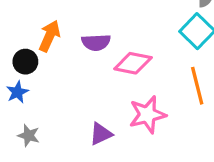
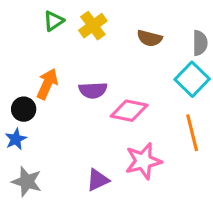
gray star: (29, 135) -> (27, 182), size x1.4

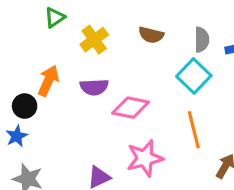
yellow cross: (93, 26) -> (94, 40), moved

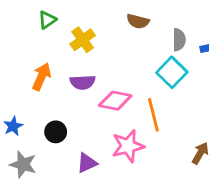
brown semicircle: (151, 35) -> (138, 21), moved
black circle: (25, 106) -> (56, 132), moved
orange line: (194, 130) -> (153, 115), moved

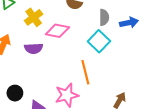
pink diamond: (115, 101) -> (57, 31), moved
black circle: (56, 132) -> (15, 93), moved

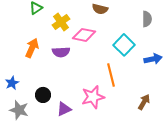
gray semicircle: (104, 17) -> (147, 19), moved
blue arrow: (129, 23) -> (153, 59), moved

